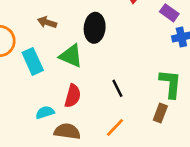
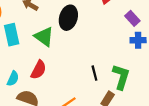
black line: (117, 88) -> (94, 73), moved
cyan semicircle: (45, 112) -> (13, 79), turned 120

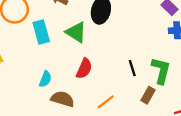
red semicircle: (39, 70) -> (84, 69), moved

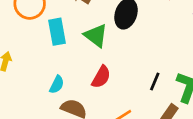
black line: (132, 68) -> (155, 82), turned 35

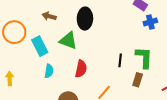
cyan semicircle: (57, 85) -> (49, 71), moved

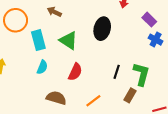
black ellipse: (85, 19) -> (102, 29), moved
blue cross: (150, 22) -> (156, 40), turned 32

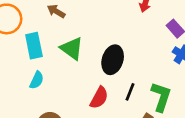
black ellipse: (102, 29) -> (113, 60), moved
red semicircle: (75, 72) -> (99, 98), moved

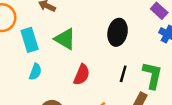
black ellipse: (113, 60) -> (118, 32), moved
red semicircle: (99, 98) -> (82, 75), moved

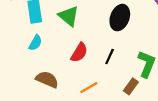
black line: (123, 74) -> (110, 57), moved

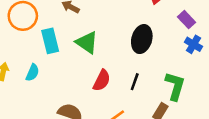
cyan semicircle: (35, 43) -> (32, 73), moved

